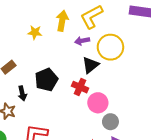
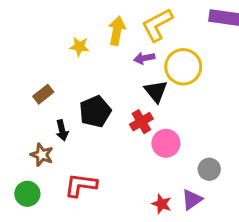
black triangle: (90, 65) -> (156, 91), turned -30
red cross: (80, 87) -> (141, 122), turned 35
gray circle: (110, 122) -> (209, 169), moved

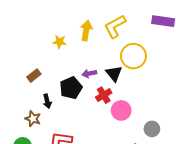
purple arrow: (144, 58) -> (89, 74), moved

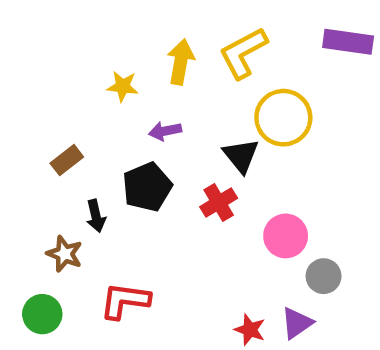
purple arrow: (89, 74) -> (165, 131), moved
pink circle: (121, 110) -> (286, 236), moved

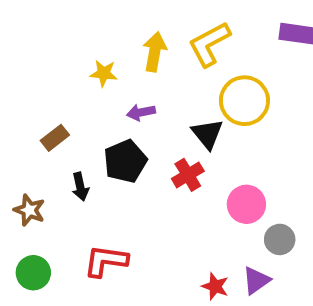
brown star: (65, 254) -> (29, 210), moved

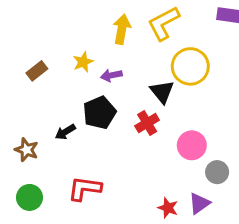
yellow star: (104, 73) -> (83, 62), moved, turned -30
brown rectangle: (55, 138) -> (37, 71), moved
black arrow: (80, 187) -> (65, 132), turned 72

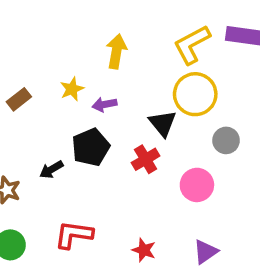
yellow L-shape: (163, 23) -> (192, 45), moved
gray circle: (217, 172) -> (226, 140), moved
red star: (168, 208) -> (144, 250), moved

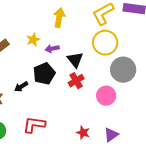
black triangle: (163, 123) -> (75, 60), moved
gray circle: (226, 140) -> (123, 70), size x1.6
red star: (144, 250) -> (83, 133), moved

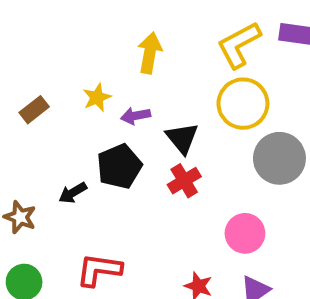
pink circle: (106, 96) -> (245, 233), moved

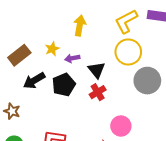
brown rectangle: (34, 110) -> (19, 55), size x1.5
black arrow: (73, 193) -> (34, 81), moved, size x1.5
pink circle: (245, 233) -> (121, 126), moved

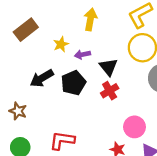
brown rectangle: (19, 55) -> (26, 30), moved

